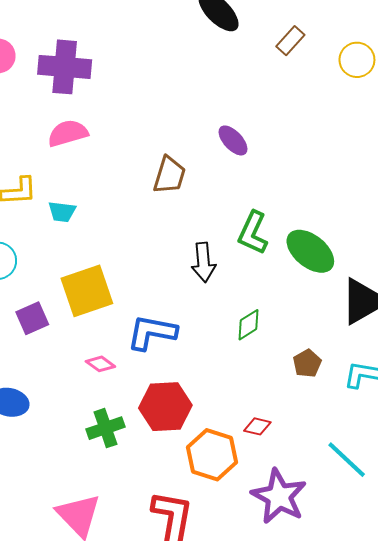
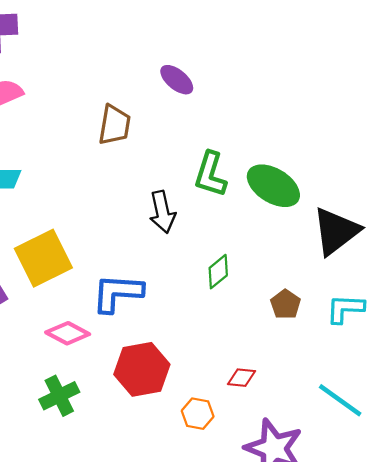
pink diamond: (100, 364) -> (68, 333), size x1.4
green cross: (106, 428) -> (59, 396), moved
orange hexagon: (212, 455) -> (198, 414), size x0.6

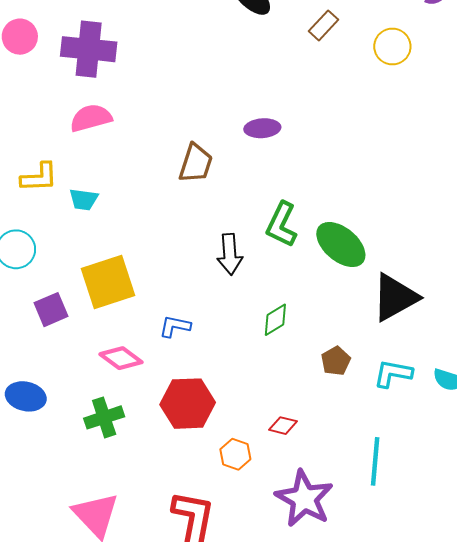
purple ellipse: (177, 80) -> (262, 128), turned -52
blue L-shape: (117, 293) -> (175, 326), size x0.6
cyan line: (340, 400) -> (375, 461), turned 51

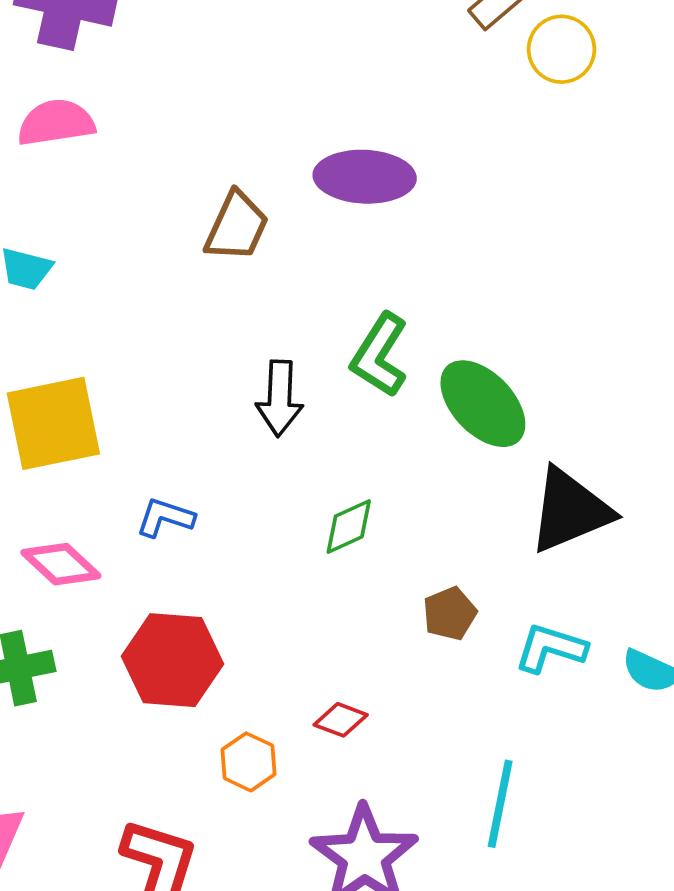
yellow circle: (392, 47) -> (561, 49), moved
purple ellipse: (262, 128) -> (365, 177), size x1.5

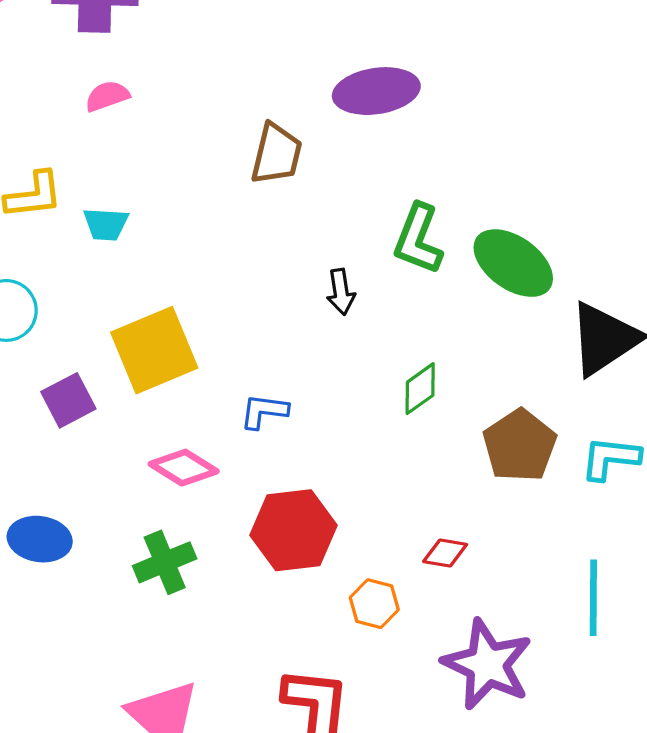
pink semicircle: (56, 123) -> (107, 96), size x0.7
black arrow: (280, 398) -> (341, 292), size x0.7
brown pentagon: (450, 614) -> (520, 446), size x1.6

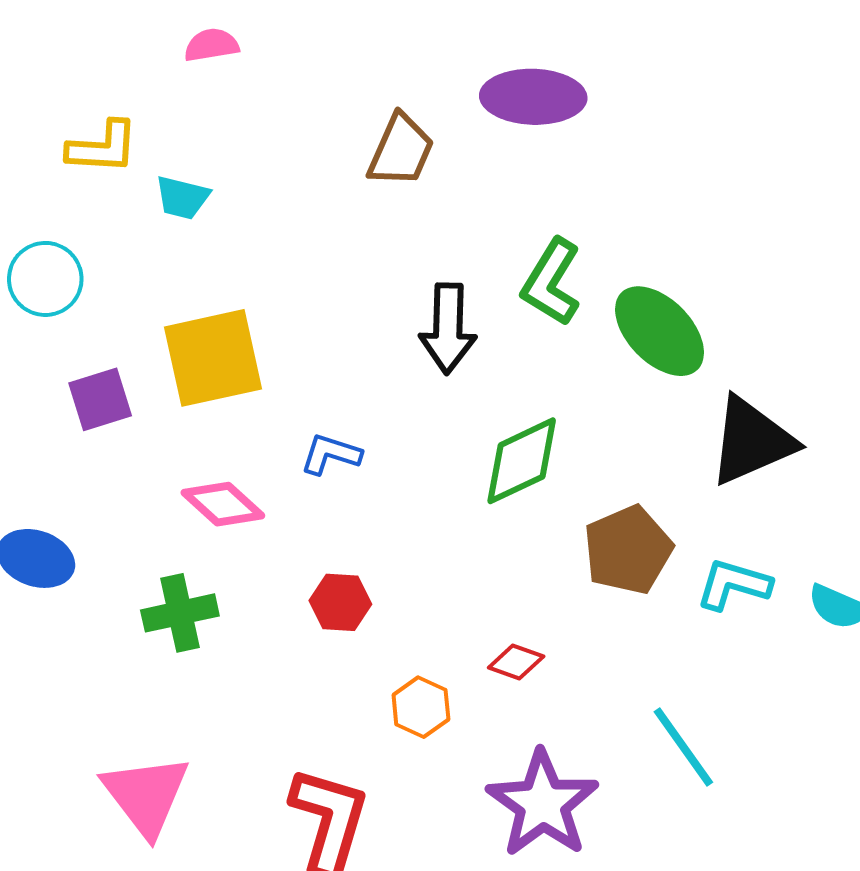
black arrow: (341, 292) -> (448, 328), size x1.6
green diamond: (420, 389) -> (522, 461), size x1.5
red hexagon: (294, 530) -> (340, 602), size x0.6
cyan line: (593, 598) -> (683, 747), turned -46

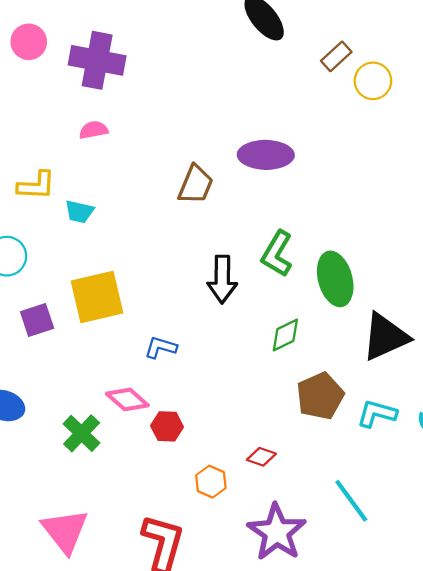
green ellipse: (660, 331) -> (335, 279), turned 30
green diamond: (522, 461) -> (285, 335), moved, size x0.7
pink diamond: (223, 504) -> (127, 399), moved
green cross: (180, 613) -> (82, 433), turned -33

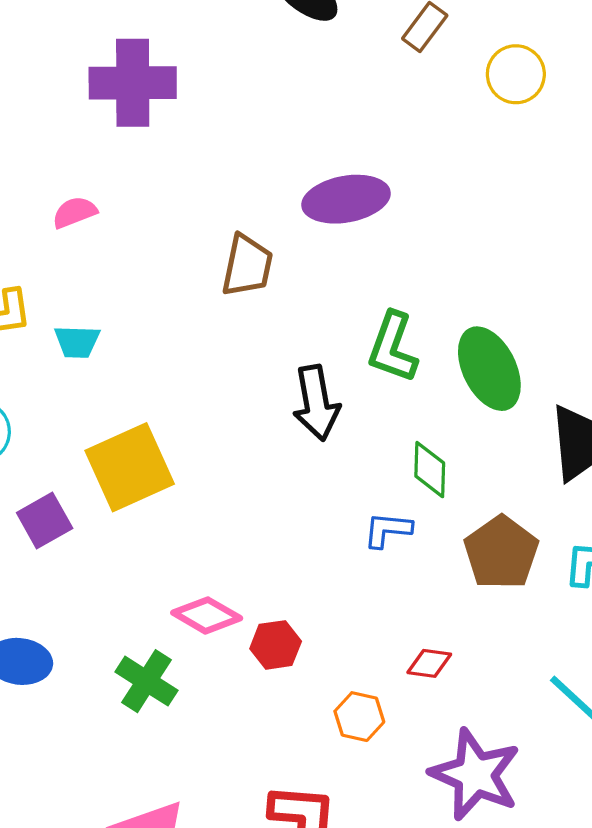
purple cross: (97, 60) -> (133, 83), moved
yellow circle: (373, 81) -> (516, 74), moved
green diamond: (285, 335) -> (430, 470), turned -51
blue L-shape: (161, 347) -> (388, 530), moved

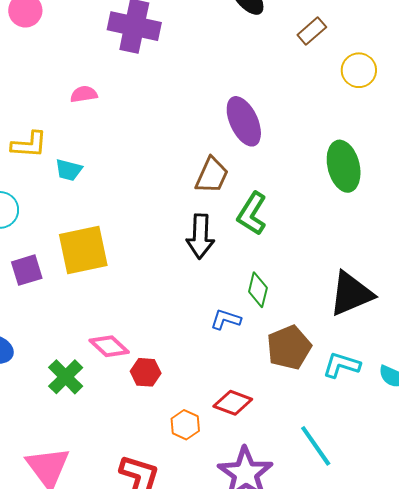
purple ellipse: (346, 199) -> (244, 121), turned 63
brown trapezoid: (247, 266) -> (212, 175), moved
green ellipse: (489, 369) -> (344, 166), moved
red diamond: (429, 663) -> (233, 403), size x1.4

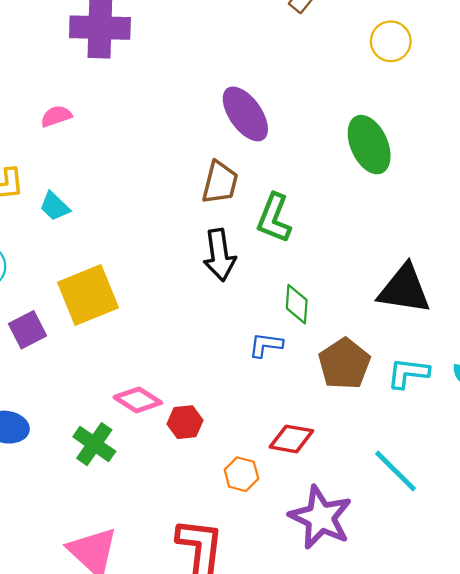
yellow circle: (359, 70) -> (391, 41), moved
cyan trapezoid: (69, 170) -> (55, 206), turned 40
black triangle: (351, 294) -> (404, 289), turned 42

